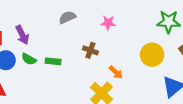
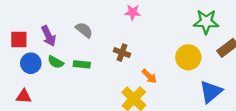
gray semicircle: (67, 17) -> (84, 30), moved, turned 63
pink star: (108, 23) -> (133, 12), moved

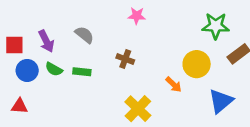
orange arrow: (149, 76) -> (174, 84), moved

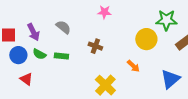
yellow circle: (197, 64) -> (146, 39), moved
red triangle: (19, 106) -> (26, 79), moved, turned 32

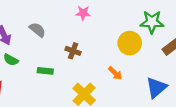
green rectangle: (61, 56) -> (45, 71), moved

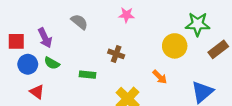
gray semicircle: (37, 30) -> (79, 22), moved

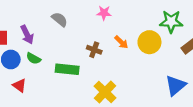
green rectangle: (87, 75) -> (67, 69), size x1.5
orange arrow: (160, 77) -> (121, 42), moved

